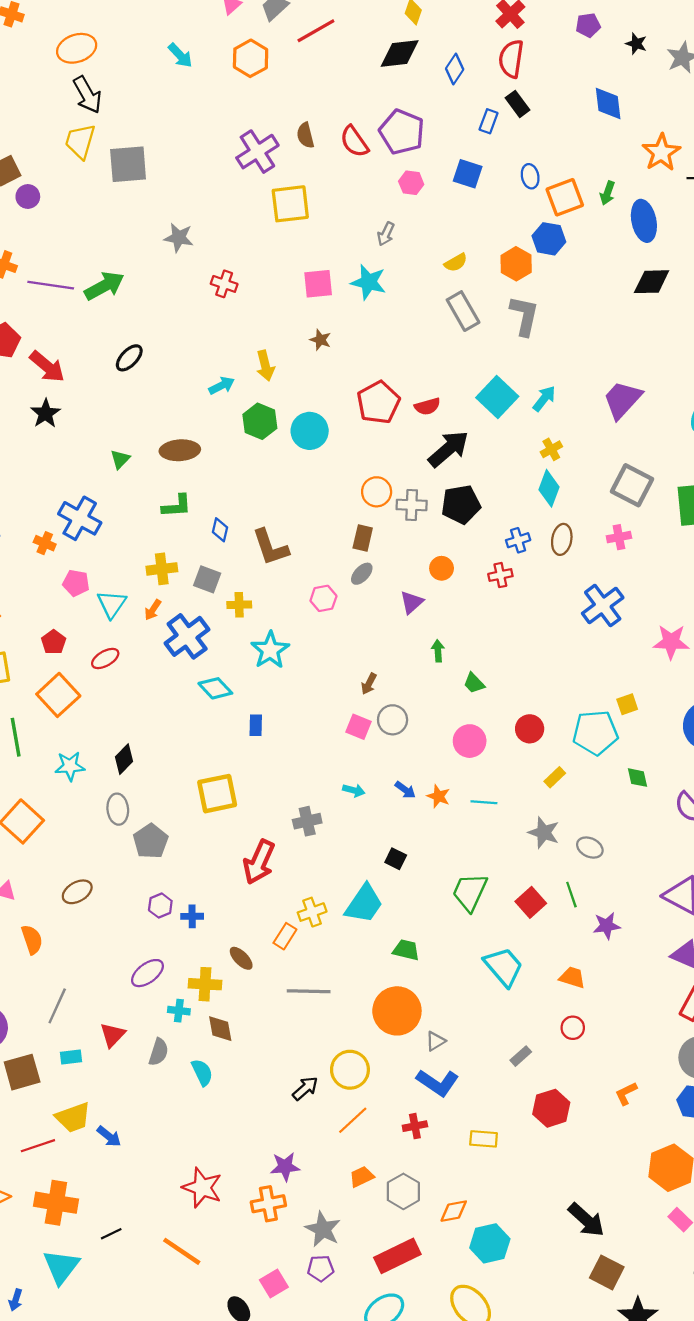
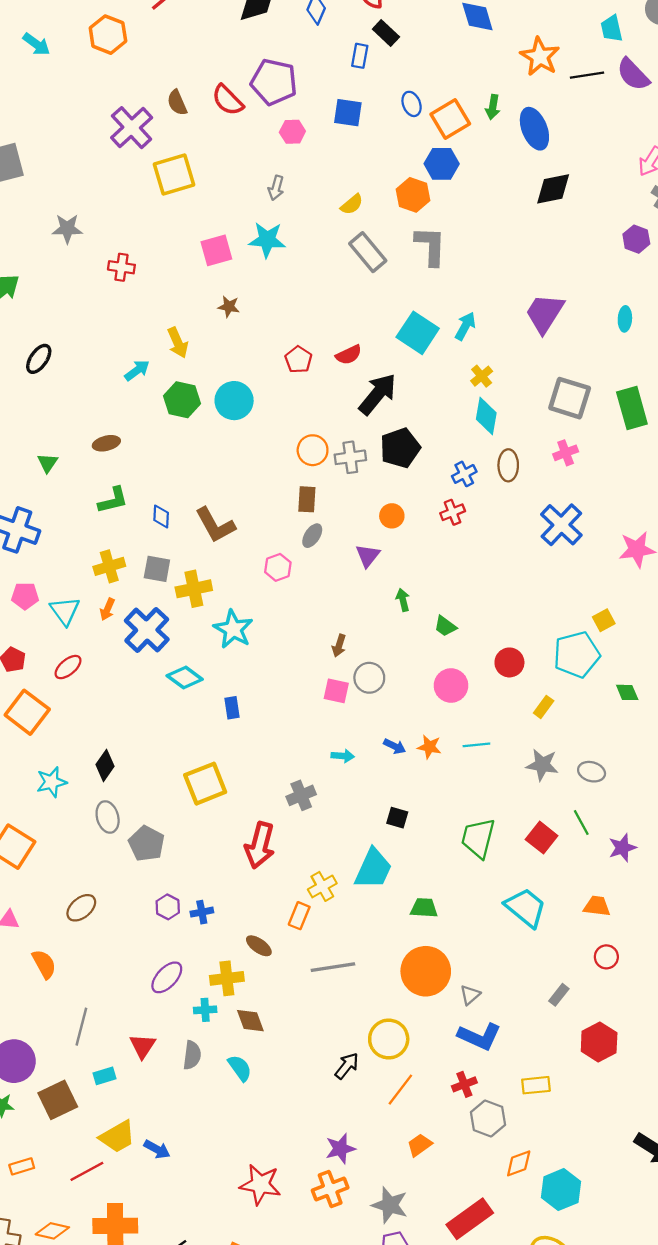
red pentagon: (378, 402) -> (298, 360), size x0.6
brown ellipse: (180, 450) -> (106, 443), size x0.7
yellow cross: (239, 605) -> (194, 589), size x1.4
gray hexagon: (403, 1191) -> (488, 1119), moved

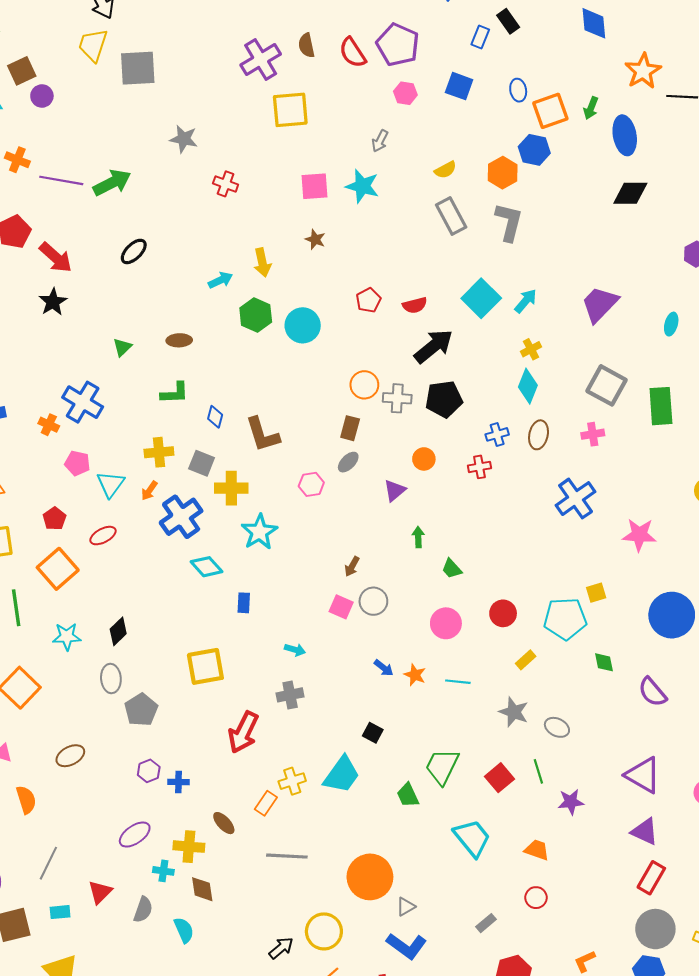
cyan arrow: (343, 756) -> (295, 650), moved
green trapezoid: (424, 908) -> (408, 795), moved, turned -130

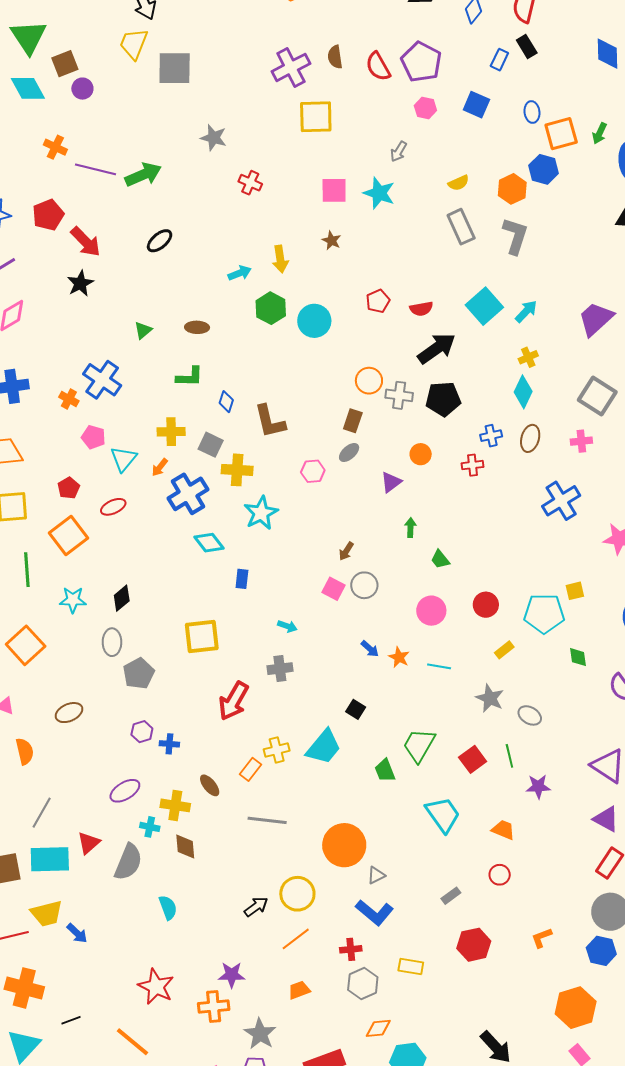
gray semicircle: (143, 910) -> (128, 862), size x1.5
cyan rectangle: (60, 912) -> (50, 859), size x2.0
cyan semicircle: (184, 930) -> (168, 908), moved

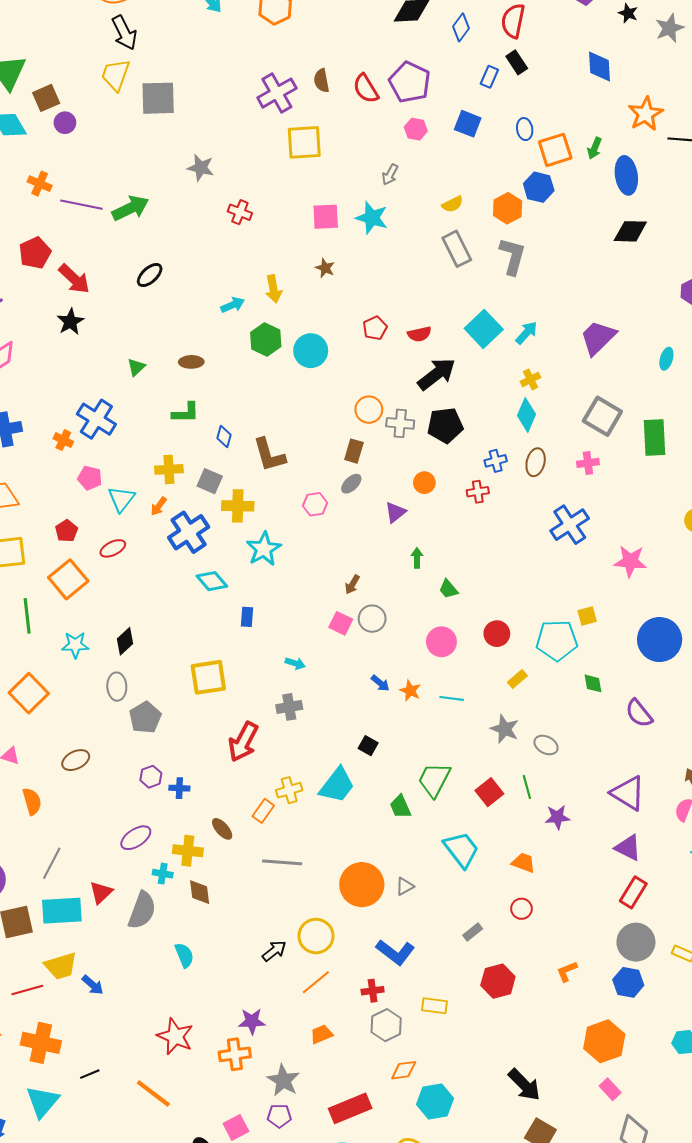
gray triangle: (376, 875) -> (405, 886), moved

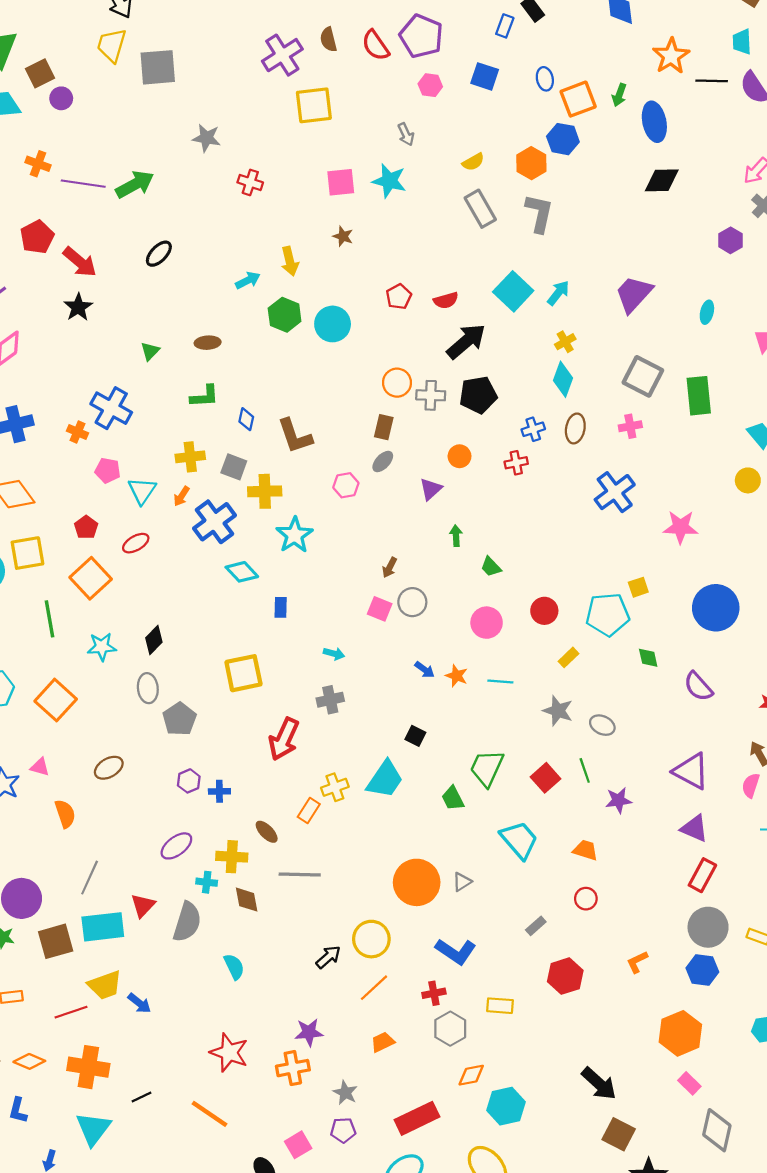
gray arrow: (390, 175) -> (406, 134), turned -50
gray line: (282, 862) -> (300, 875), moved
gray star: (283, 1080) -> (345, 1093), size x0.7

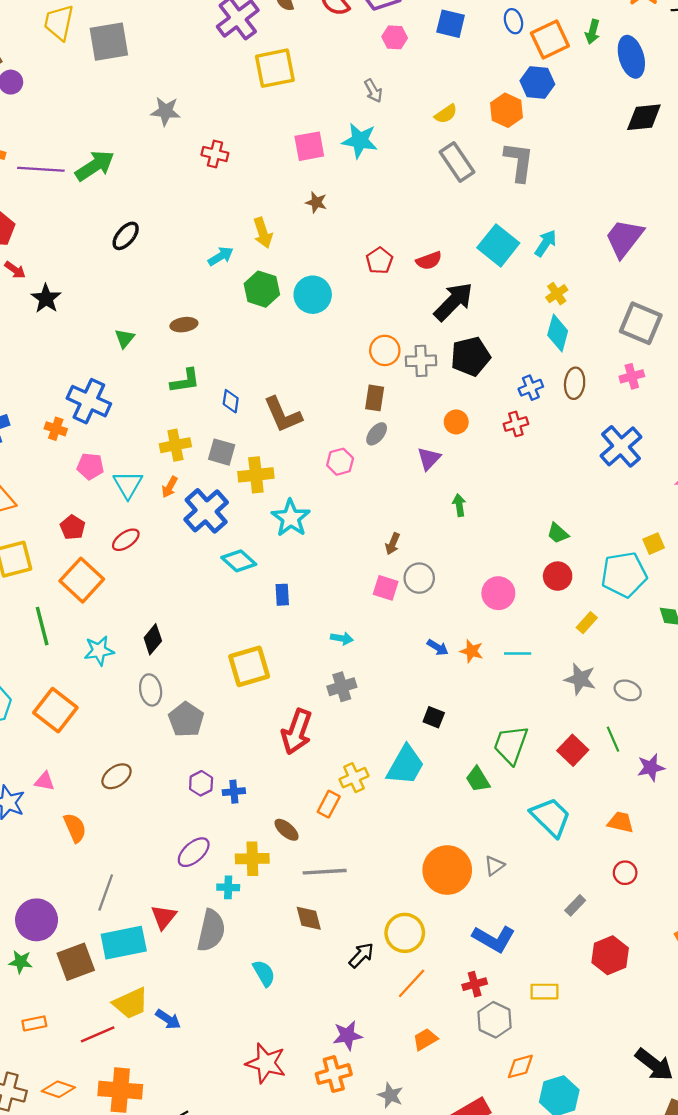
red arrow: (80, 262) -> (15, 270), moved, size x0.6
green trapezoid: (491, 567) -> (558, 533), moved
brown diamond: (247, 900) -> (309, 918), moved

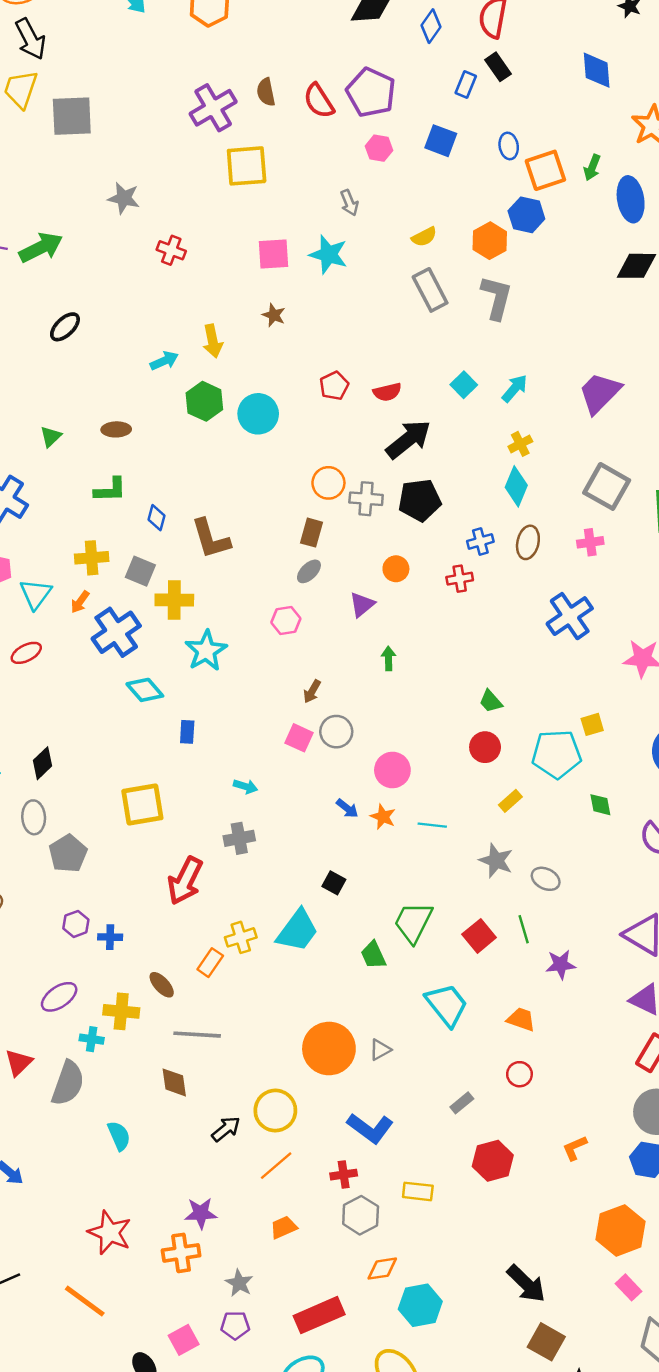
cyan square: (498, 245) -> (464, 385), size x0.6
pink hexagon: (340, 462) -> (286, 620), moved
pink circle: (498, 593) -> (392, 770), moved

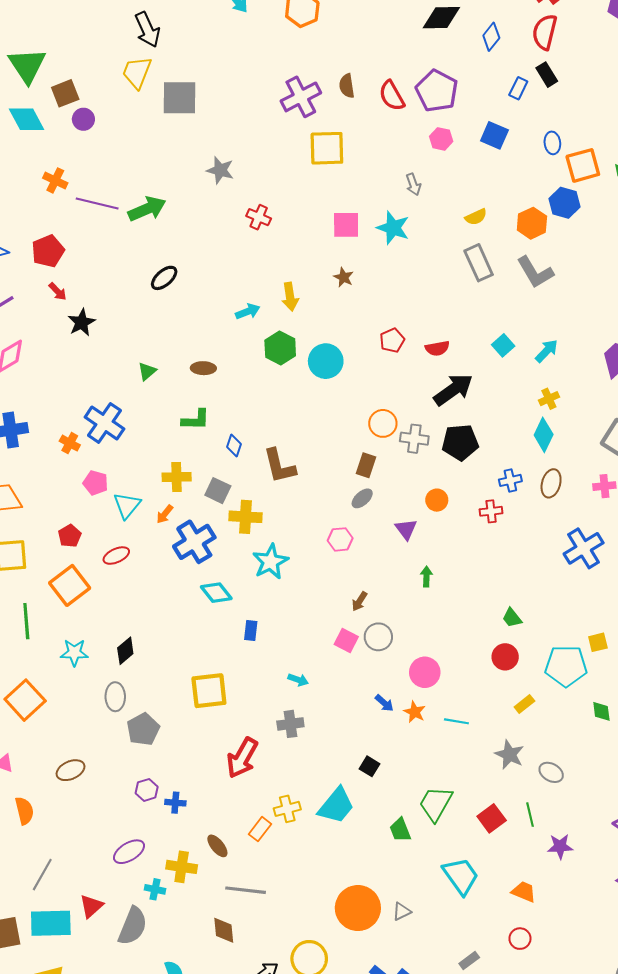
gray L-shape: (497, 298) -> (535, 272), turned 132
purple triangle: (362, 605) -> (406, 529), turned -30

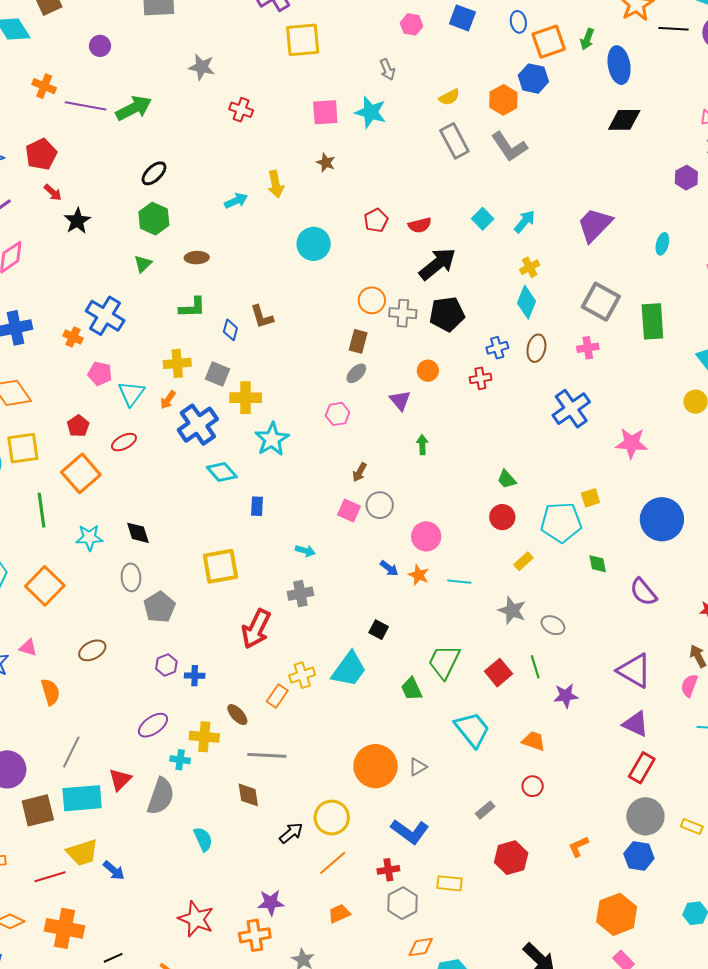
purple circle: (83, 119) -> (100, 46), moved
green hexagon: (280, 348) -> (154, 219), moved
brown L-shape: (279, 466) -> (262, 317), moved, size x0.7
black diamond: (125, 651) -> (138, 533), turned -64

